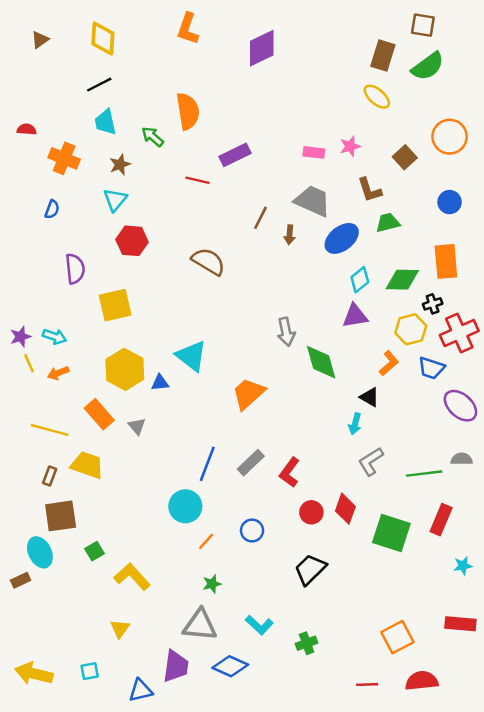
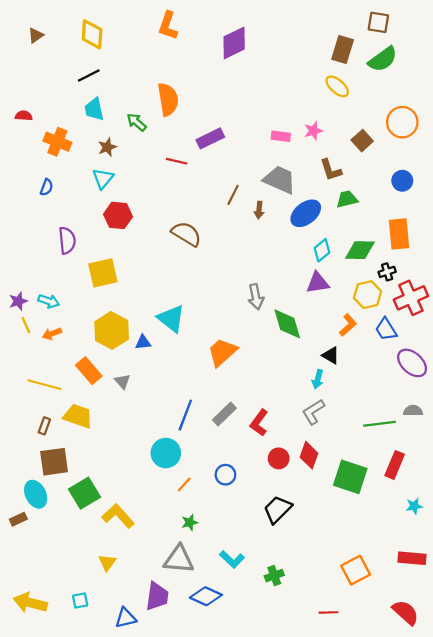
blue trapezoid: (431, 368) -> (386, 329), turned 40
gray L-shape: (371, 461) -> (313, 412), moved
green square: (94, 551) -> (84, 493), size x1.8
red semicircle: (422, 681) -> (406, 612), moved, turned 48

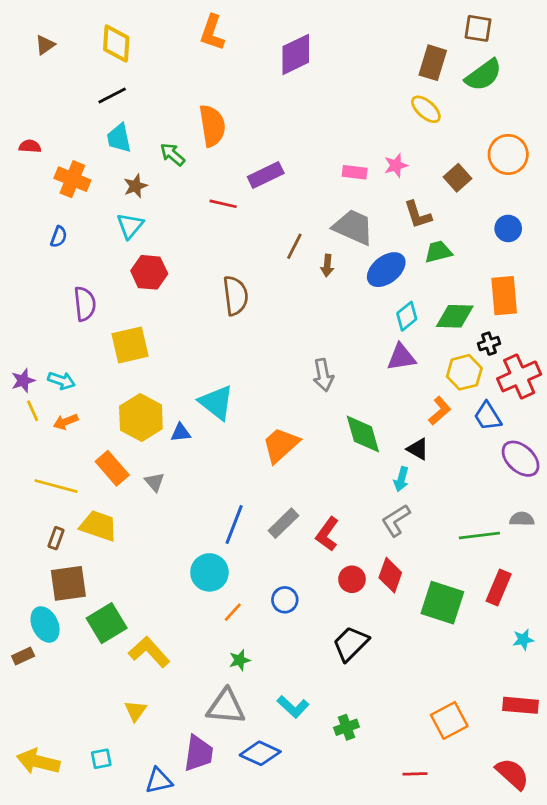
brown semicircle: (186, 234) -> (235, 296), turned 52
green diamond: (287, 324) -> (363, 434), moved

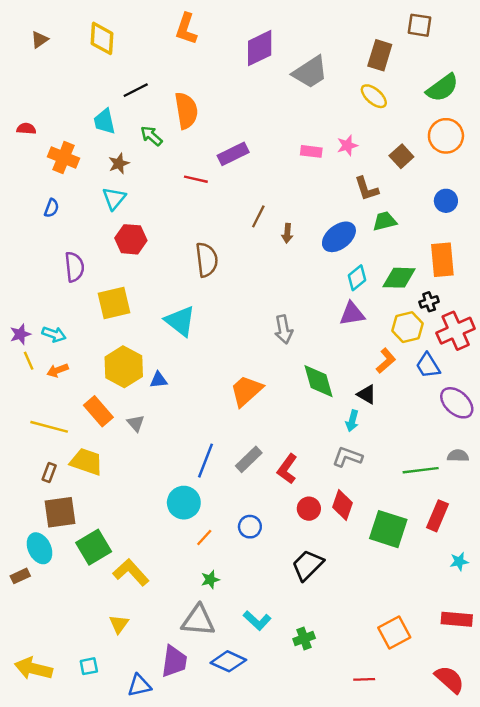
green semicircle: (484, 75) -> (442, 88), moved
black line: (112, 96) -> (136, 90), moved
gray trapezoid: (353, 227) -> (310, 72), moved, turned 123
cyan triangle: (216, 402) -> (180, 321), moved
gray L-shape: (396, 520) -> (347, 457), turned 52

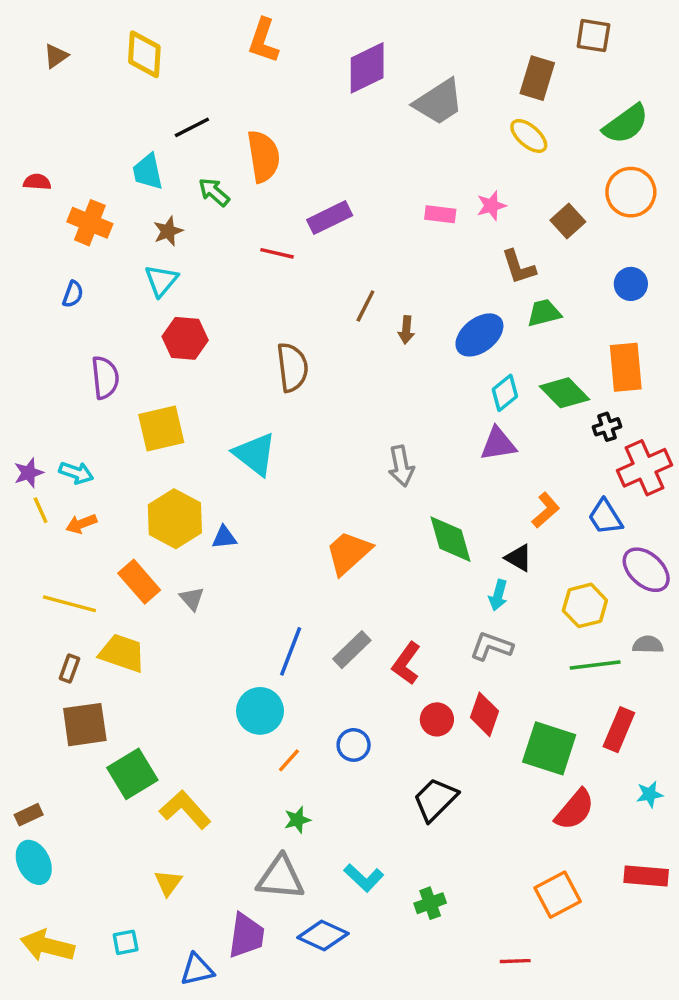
green diamond: (399, 278) -> (565, 393), turned 44
yellow hexagon: (407, 327) -> (585, 605), moved
cyan ellipse: (39, 548) -> (34, 862), moved
red semicircle: (450, 679) -> (575, 810), moved, turned 88

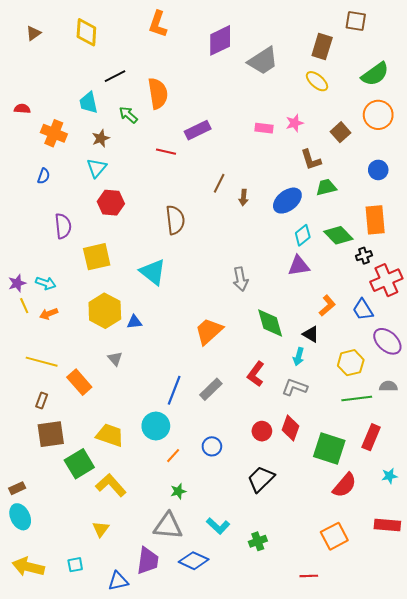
orange rectangle: (139, 582) -> (79, 382), moved
yellow trapezoid: (122, 653) -> (110, 435), moved
red L-shape: (406, 663) -> (256, 374), moved

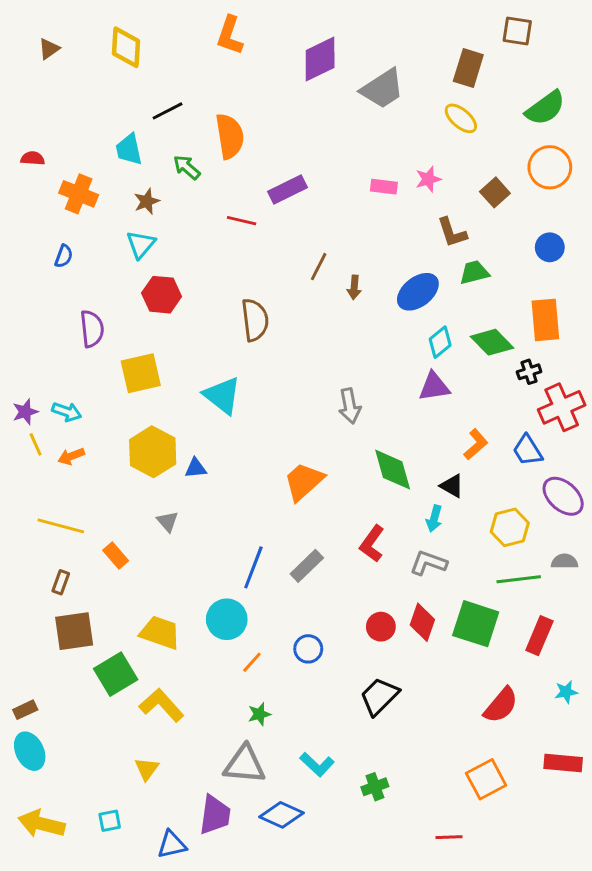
orange rectangle: (79, 382) -> (116, 556), size x0.7
green square: (329, 448) -> (476, 624), moved

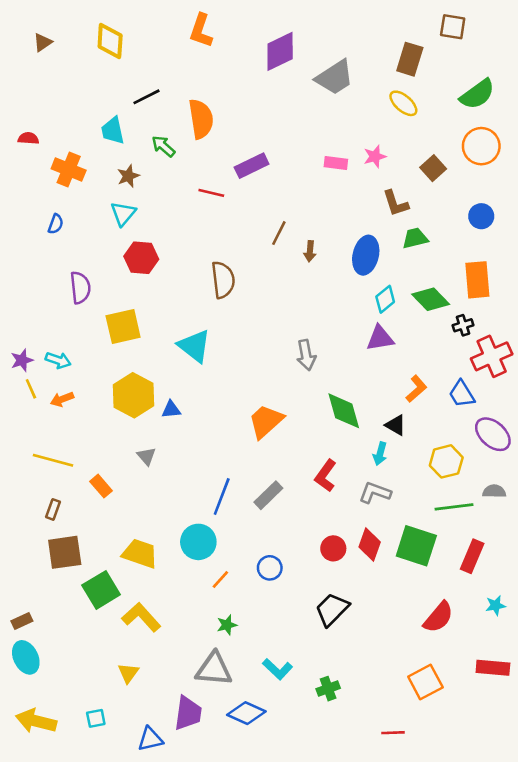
blue ellipse: (418, 292) -> (366, 255), turned -39

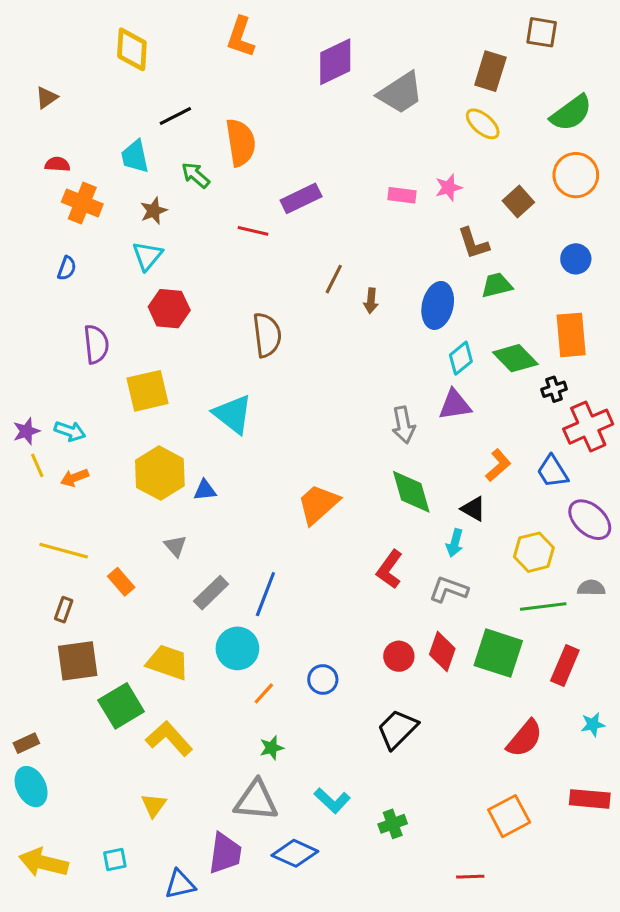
brown triangle: (43, 42) -> (47, 97), moved
red semicircle: (28, 138) -> (57, 164), moved
gray arrow: (306, 355) -> (404, 425), moved
gray rectangle: (268, 495) -> (211, 593), moved

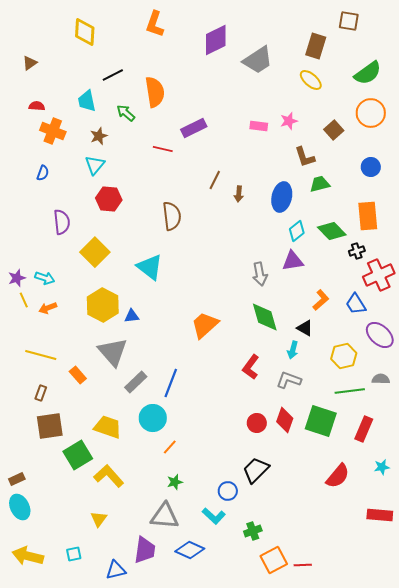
yellow square: (147, 391) -> (95, 252), turned -32
gray triangle: (175, 546) -> (113, 352), size x2.0
blue circle: (323, 679) -> (228, 491), moved
orange square: (509, 816) -> (274, 560), moved

